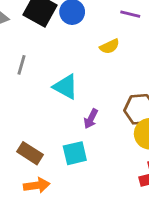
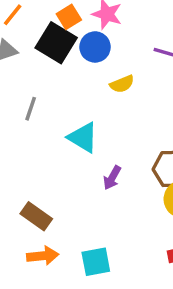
yellow semicircle: (109, 46) -> (122, 84), moved
cyan square: (75, 153) -> (96, 262), moved

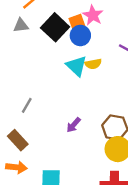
orange square: (69, 17) -> (77, 22), moved
gray line: (31, 109) -> (27, 105), moved
cyan triangle: (83, 137) -> (76, 66), moved

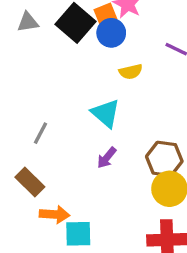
cyan triangle: (76, 66) -> (106, 113), moved
orange arrow: (16, 167) -> (55, 214), moved

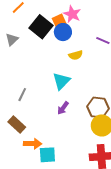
gray triangle: (28, 22) -> (12, 39), moved, turned -32
cyan triangle: (106, 113) -> (61, 81), turned 36

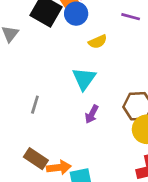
brown rectangle: (17, 124) -> (36, 159), moved

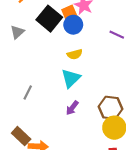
yellow semicircle: (98, 42) -> (75, 54), moved

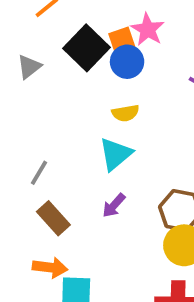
brown rectangle: (21, 136) -> (53, 218), moved

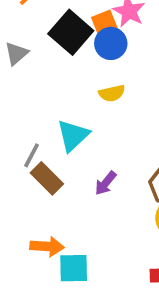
cyan triangle: (115, 154) -> (73, 135), moved
brown rectangle: (53, 218) -> (47, 178), moved

